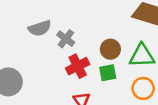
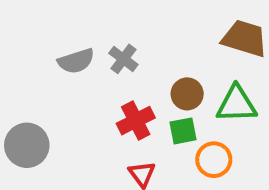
gray cross: (66, 39) -> (123, 59), moved
orange circle: (143, 88) -> (214, 160), moved

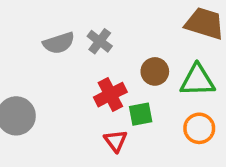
green square: (183, 131) -> (141, 114), moved
orange circle: (214, 160) -> (199, 128), moved

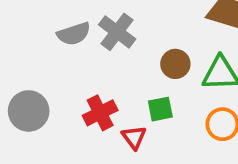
gray cross: (100, 41) -> (117, 32), size x1.4
red cross: (110, 95) -> (100, 113), moved

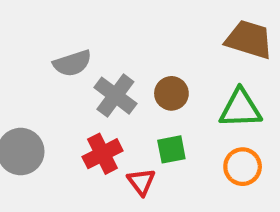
gray cross: (117, 32) -> (115, 96), moved
brown circle: (175, 64) -> (171, 93), moved

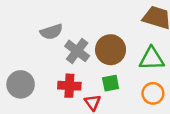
brown circle: (171, 93) -> (111, 50), size x1.5
red cross: (103, 154) -> (69, 86), turned 30

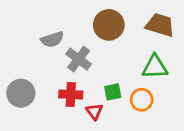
brown circle: (111, 50) -> (109, 25), moved
orange circle: (153, 93) -> (142, 100), moved

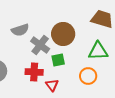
brown circle: (109, 25) -> (63, 34), moved
green square: (113, 92) -> (58, 60), moved

